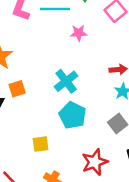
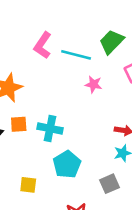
cyan cross: (66, 81) -> (50, 129), moved, turned 35

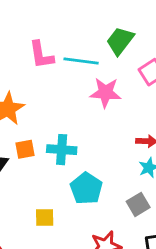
pink L-shape: (43, 45) -> (41, 55), turned -36
pink star: (94, 84) -> (105, 93), size x1.5

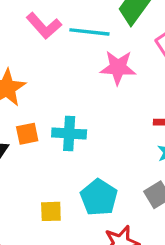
pink L-shape: (41, 55) -> (44, 26), turned -32
cyan pentagon: (86, 188) -> (99, 197), moved

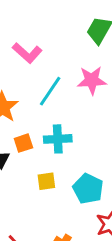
cyan line: (89, 32) -> (50, 91), moved, turned -56
yellow square: (51, 211) -> (46, 181), moved

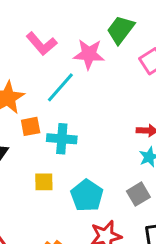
pink star: (92, 80) -> (89, 54), moved
orange square: (23, 143) -> (31, 126), moved

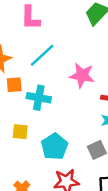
pink L-shape: (41, 44) -> (30, 18), turned 35
pink star: (89, 54) -> (82, 75), moved

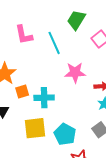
cyan line: (42, 55) -> (54, 43), moved, turned -60
yellow square: (20, 132) -> (35, 128), size x1.6

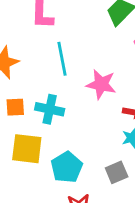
cyan line: (54, 43) -> (62, 59), moved
orange square: (22, 92) -> (15, 107), moved

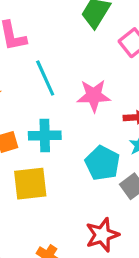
cyan pentagon: (67, 167) -> (102, 163), moved

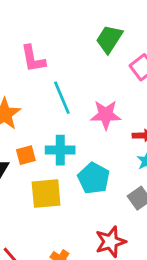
cyan pentagon: (102, 163) -> (94, 178), moved

